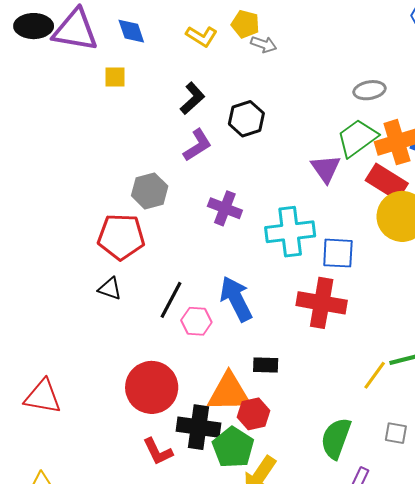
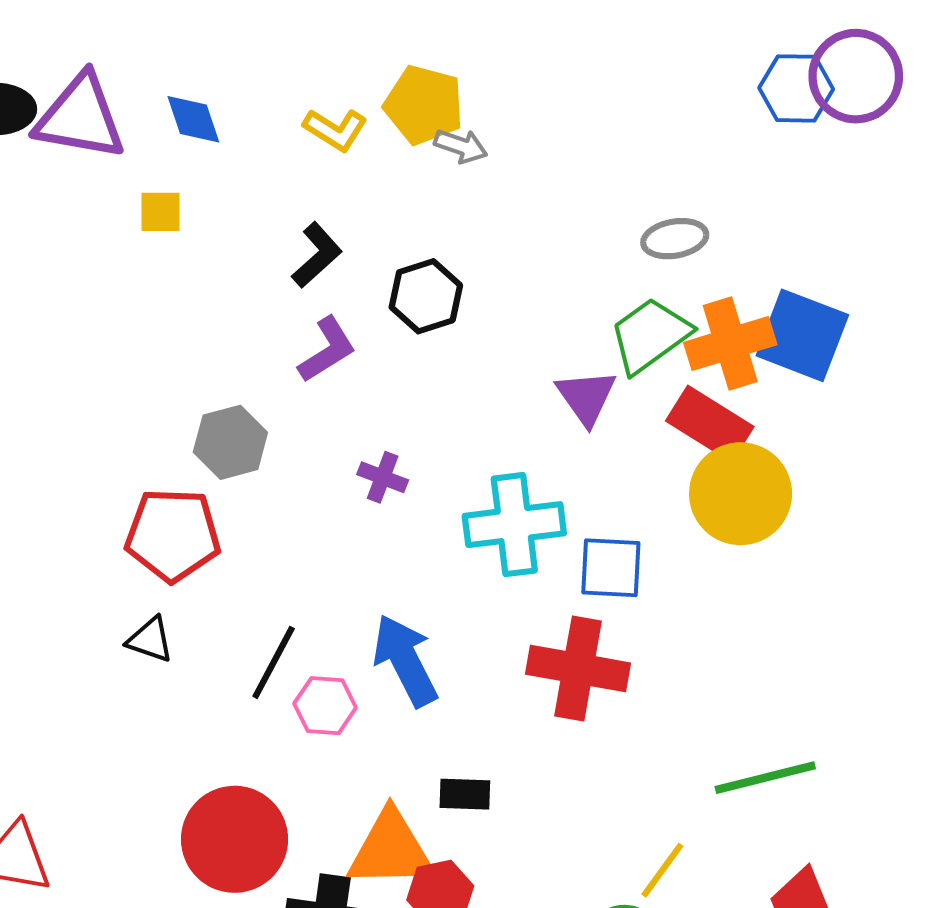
yellow pentagon: (245, 24) -> (424, 105), size x1.4
purple cross: (225, 208) -> (383, 477), size x0.7
yellow line: (375, 375) -> (662, 870), moved

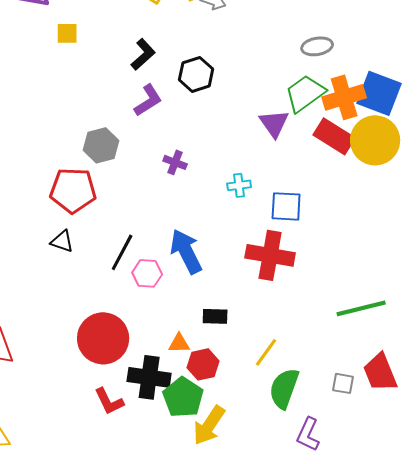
yellow circle: (741, 494) -> (375, 140), moved
cyan cross: (514, 525) -> (239, 185), size x0.5
orange triangle: (391, 850) -> (179, 343), size x0.5
yellow line: (662, 870) -> (266, 352), moved

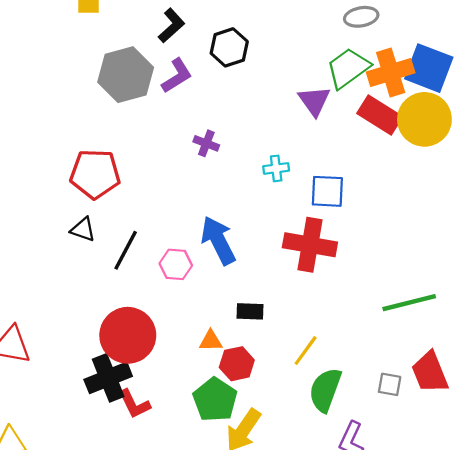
gray hexagon: (101, 145) -> (126, 75), moved, size x1.4
black line: (122, 252) -> (126, 250), moved
black cross: (149, 377) -> (108, 378), moved, turned -30

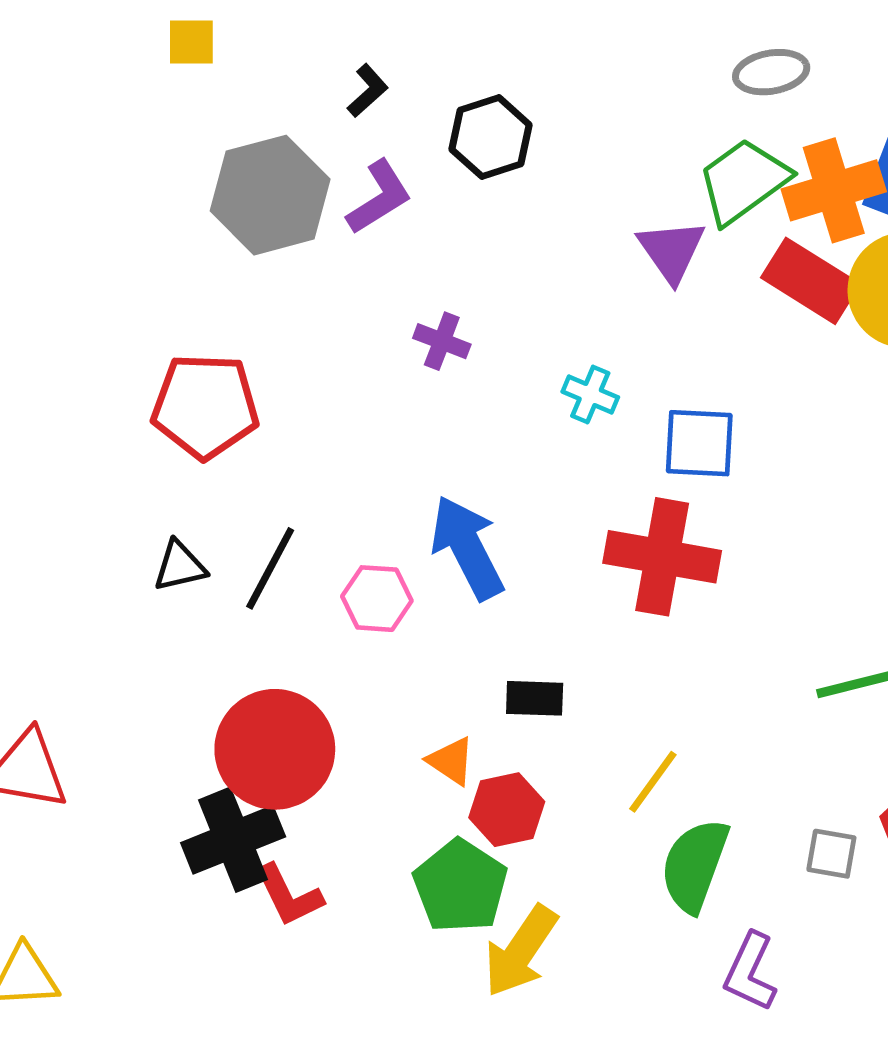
black L-shape: (171, 26) -> (368, 91), size x0.7
cyan cross: (276, 168) -> (590, 394), turned 30
black triangle: (83, 230) -> (180, 566), moved, turned -32
orange triangle: (211, 341) -> (451, 761), turned 35

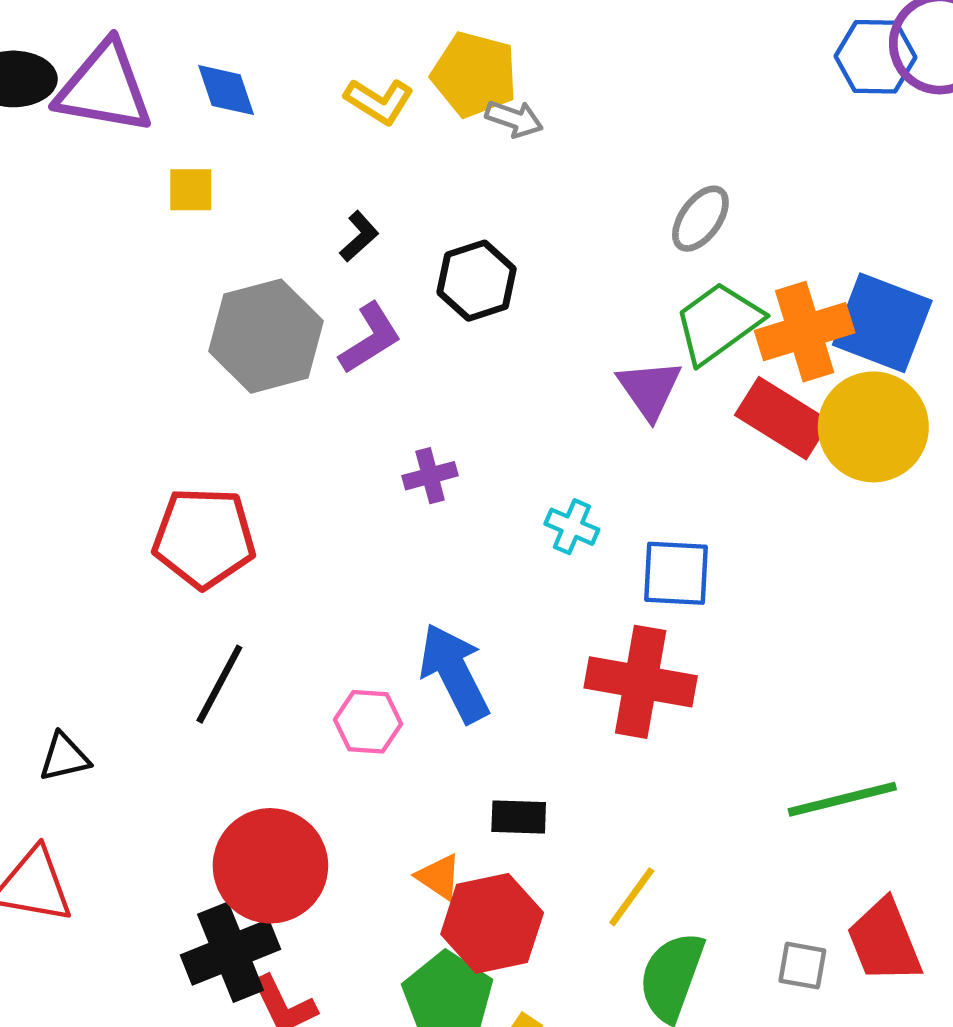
gray ellipse: (771, 72) -> (700, 219), moved, turned -44
purple cross: (442, 341) -> (430, 476), turned -36
black triangle: (180, 566) -> (64, 757), moved
black line: (270, 568) -> (219, 684), moved
red hexagon: (507, 810) -> (492, 923), size x1.4

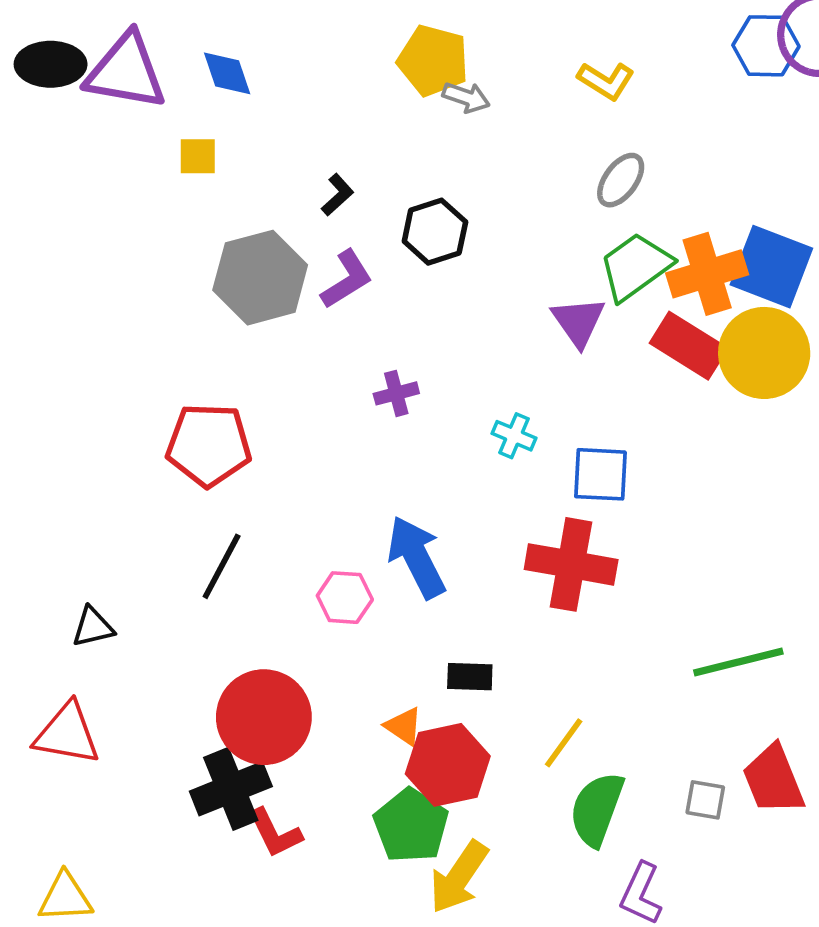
yellow L-shape: (379, 101) -> (606, 81), moved

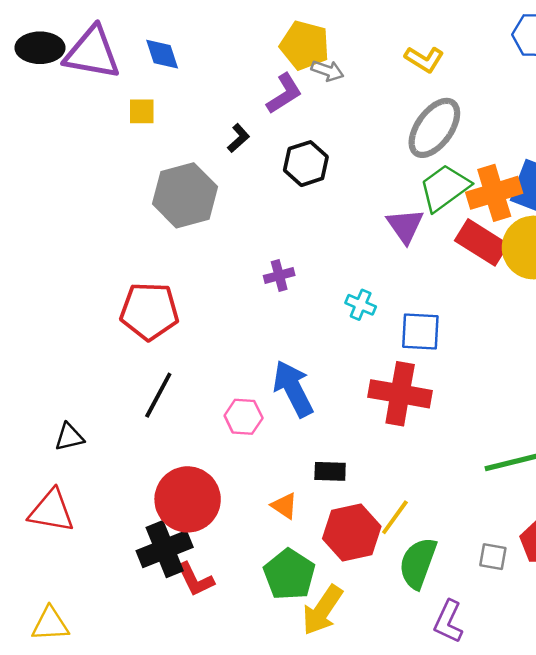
gray ellipse: (621, 180) -> (434, 128), size x1.6
purple L-shape: (347, 279) -> (284, 94), moved
red hexagon: (448, 765) -> (352, 533), moved

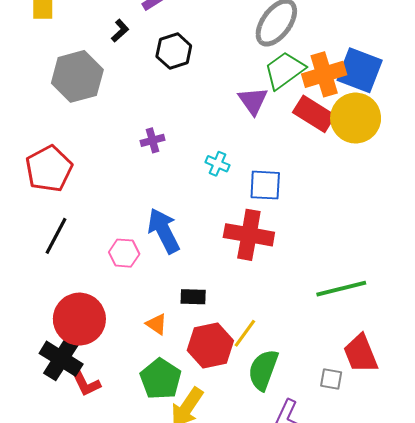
red pentagon: (149, 311) -> (49, 169), turned -30
black cross: (165, 549) -> (61, 359), turned -36
gray square: (493, 557) -> (331, 379), moved

